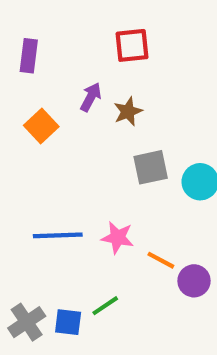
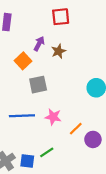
orange square: (41, 126) -> (23, 61), moved
gray square: (151, 167) -> (38, 85), moved
orange line: (161, 260) -> (76, 129), turned -72

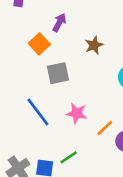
brown star: (59, 51) -> (94, 45), moved
blue line: (22, 116) -> (38, 112), turned 55

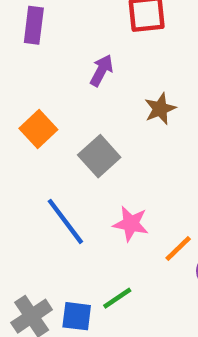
orange square: (39, 44) -> (38, 129), moved
gray square: (58, 73) -> (99, 156), turned -30

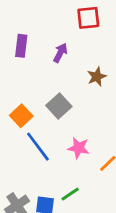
purple rectangle: (34, 25) -> (21, 46), moved
orange square: (38, 129) -> (21, 116), moved

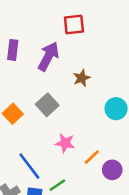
purple arrow: (60, 53) -> (48, 56), size x1.6
blue line: (38, 147) -> (29, 166), moved

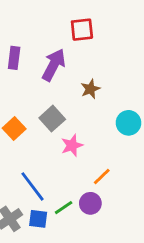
pink star: (65, 143) -> (72, 145), moved, turned -30
purple circle: (112, 170) -> (90, 203), moved

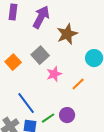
brown star: (90, 89) -> (67, 34), size x1.5
orange line: (102, 177) -> (78, 84), moved

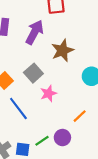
orange line: (78, 84) -> (80, 116), moved
blue line: (26, 103) -> (18, 109), moved

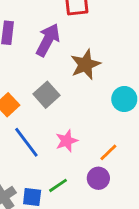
pink star: (48, 93) -> (67, 141), moved
purple circle: (62, 138) -> (98, 178), moved

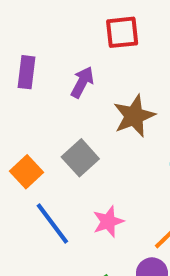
purple arrow: (48, 40) -> (82, 82), size x0.7

